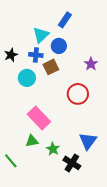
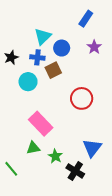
blue rectangle: (65, 20) -> (86, 19), moved
purple star: (91, 64) -> (94, 47), moved

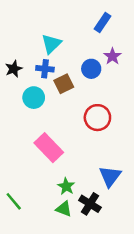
blue circle: (62, 48) -> (91, 69), moved
green triangle: (33, 148) -> (64, 209), moved, turned 32

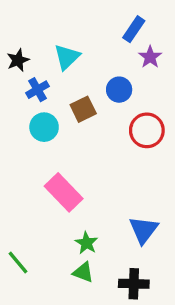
purple star: (112, 56) -> (150, 57), moved
black star: (14, 69) -> (18, 60), moved
blue cross: (45, 69) -> (38, 90), moved, turned -36
red circle: (97, 118) -> (147, 130), moved
black cross: (90, 204) -> (134, 284), moved, turned -30

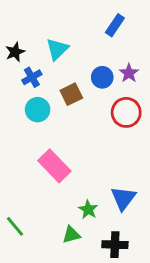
purple star: (150, 57) -> (129, 73), moved
green star: (86, 243) -> (88, 209), moved
green triangle: (83, 272) -> (71, 235), turned -36

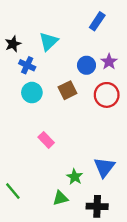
blue cross: (32, 77) -> (27, 65), turned -35
brown square: (71, 94) -> (67, 90), moved
pink rectangle: (54, 166) -> (46, 140), size x0.6

